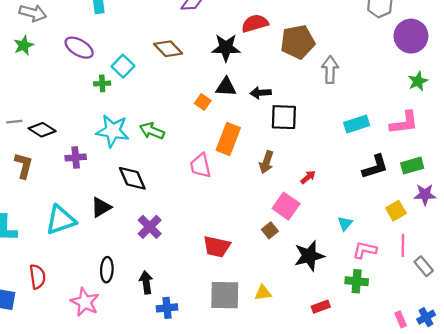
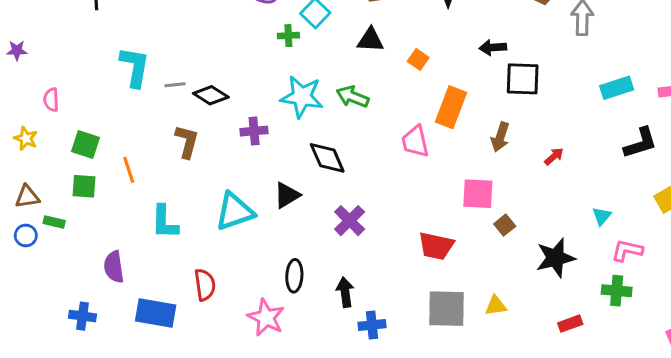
black triangle: (226, 87) -> (370, 40), moved
pink square: (286, 206) -> (478, 194), moved, turned -32

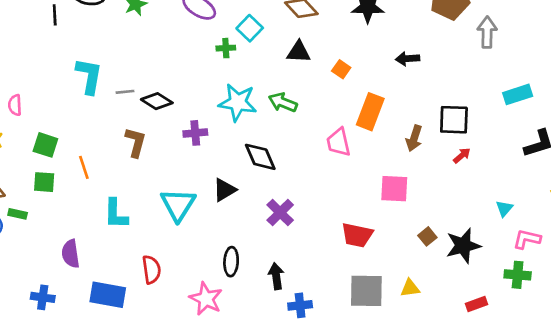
black square: (523, 79) -> (454, 120), moved
cyan triangle: (235, 212) -> (178, 205), turned -39
brown square: (505, 225) -> (427, 236), moved

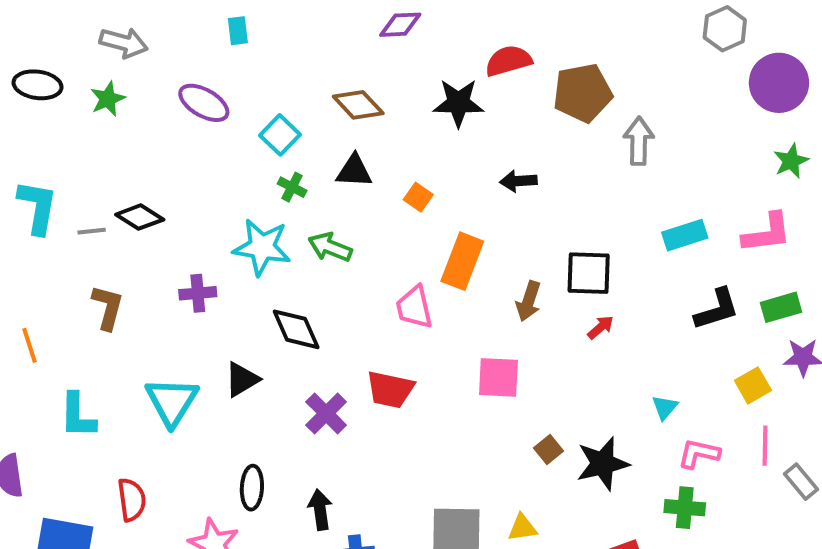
green cross: (226, 48) -> (292, 187), moved, turned 30
black diamond: (157, 101) -> (140, 217), moved
red trapezoid: (357, 235) -> (390, 389), moved

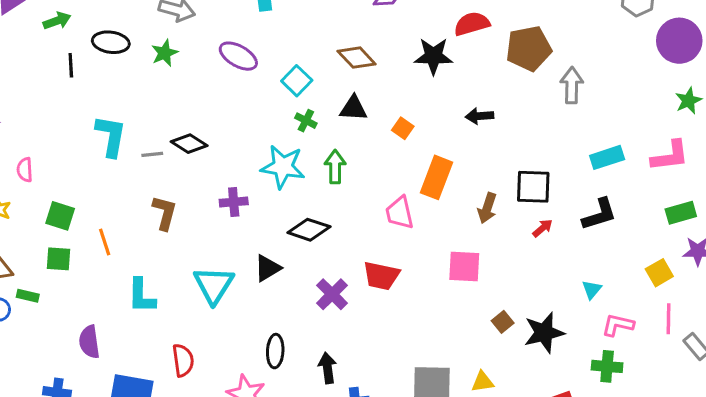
green arrow: (330, 247) -> (335, 167), turned 68
black L-shape: (717, 309) -> (599, 214), moved
black diamond: (296, 329) -> (309, 230), turned -48

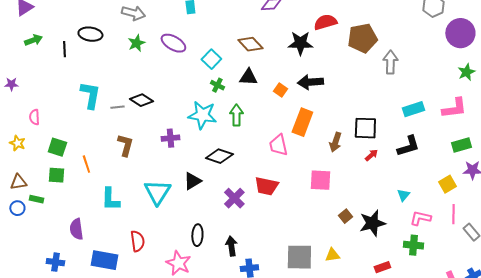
green arrow: (57, 21) -> (33, 40), moved
green star: (165, 53) -> (136, 43), moved
black arrow: (480, 116) -> (310, 82), moved, size x1.4

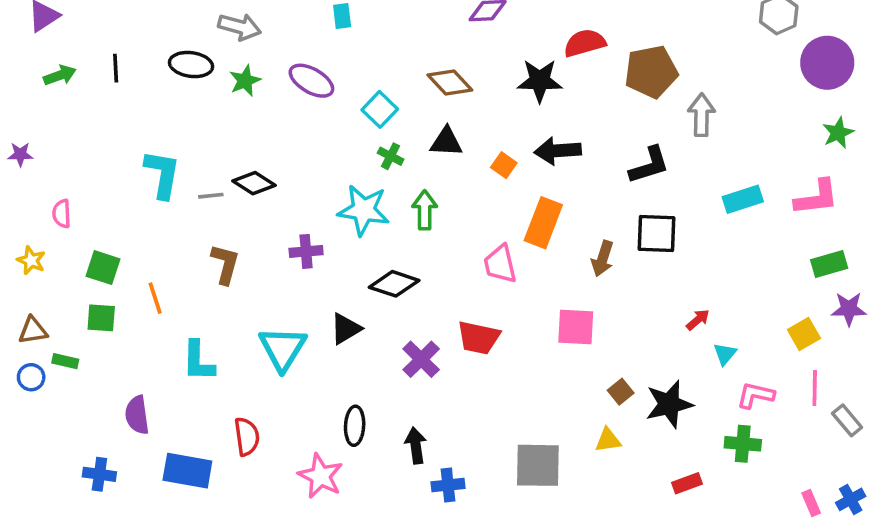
black ellipse: (90, 34) -> (191, 65), moved
black line: (64, 49) -> (116, 68), moved
black L-shape: (408, 146) -> (649, 165), moved
red arrow: (371, 155) -> (698, 320), moved
yellow triangle: (332, 255) -> (608, 440), moved

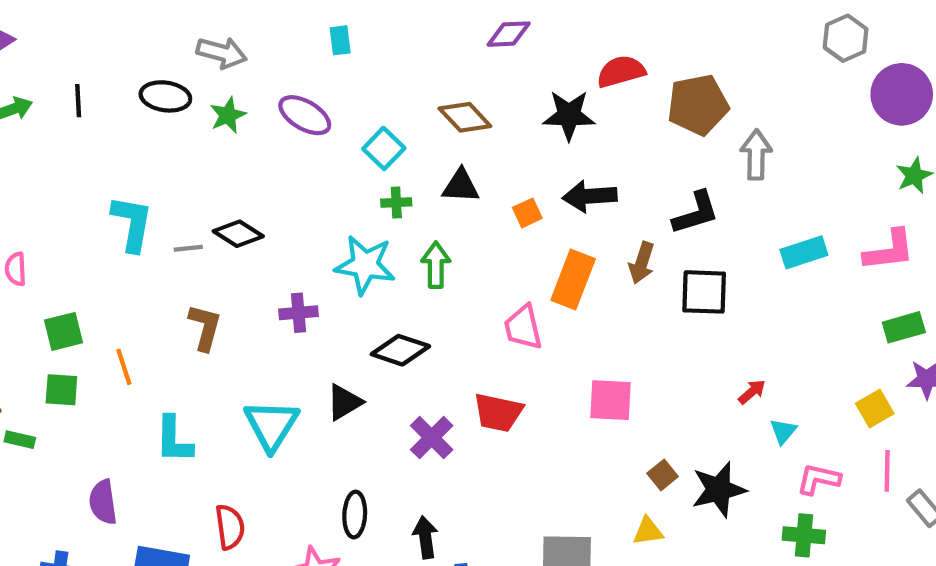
green cross: (391, 156) -> (396, 203), turned -30
orange square: (504, 165) -> (527, 213), turned 30
brown arrow: (603, 259) -> (642, 263), moved
green square: (103, 268) -> (64, 331), turned -32

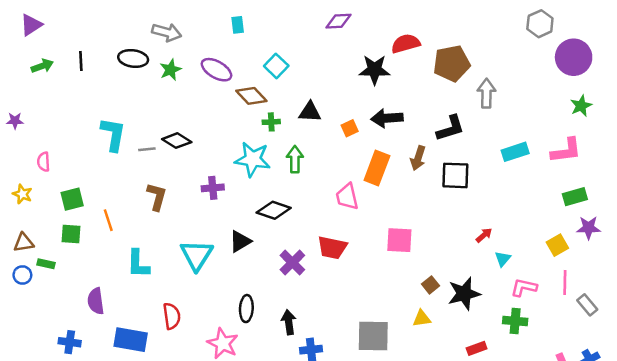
brown diamond: (465, 117) -> (251, 96), moved
cyan square: (384, 148) -> (276, 66), moved

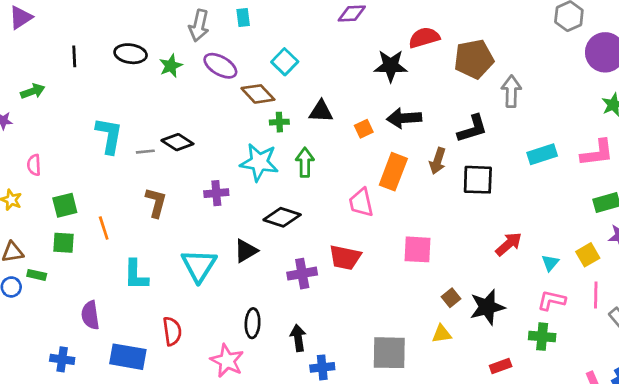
gray arrow: (167, 32) -> (199, 26), moved, turned 88
green arrow: (42, 66) -> (33, 91), moved
red arrow: (484, 235) -> (509, 244), size x1.5
cyan triangle: (503, 259) -> (550, 263), moved
purple cross: (292, 263) -> (302, 274), turned 35

